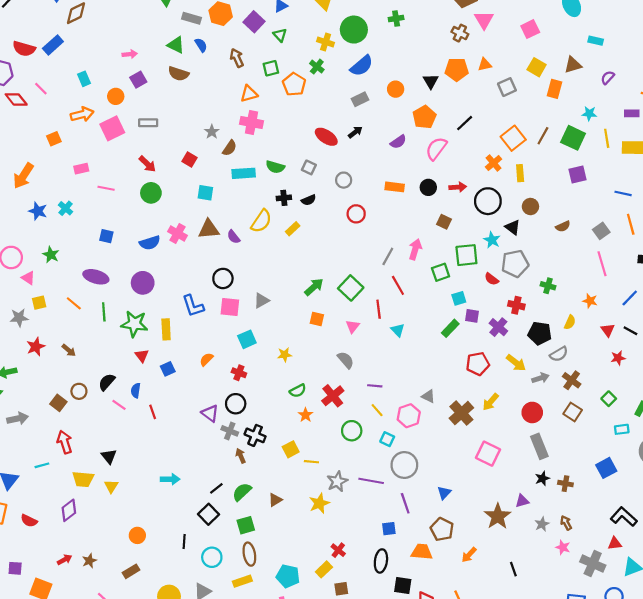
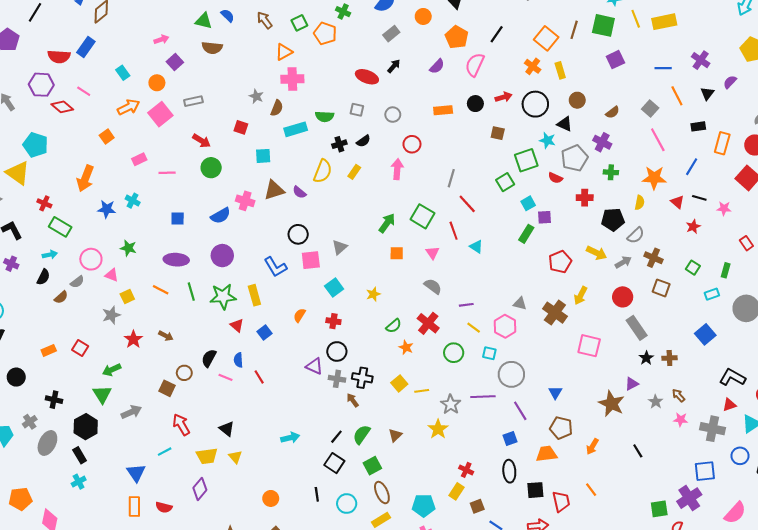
pink arrow: (415, 249) -> (397, 169), moved
orange star: (590, 301) -> (654, 178), size x1.6
purple cross: (498, 327) -> (602, 142), moved

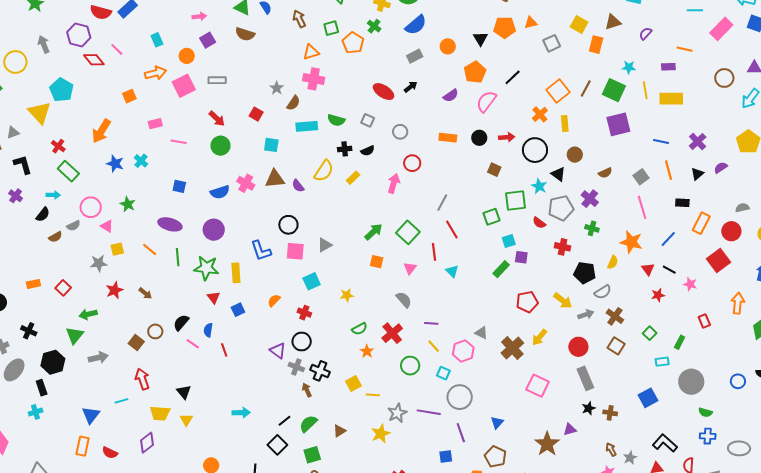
purple square: (615, 60) -> (618, 124), size x1.4
gray star: (656, 402) -> (630, 458), moved

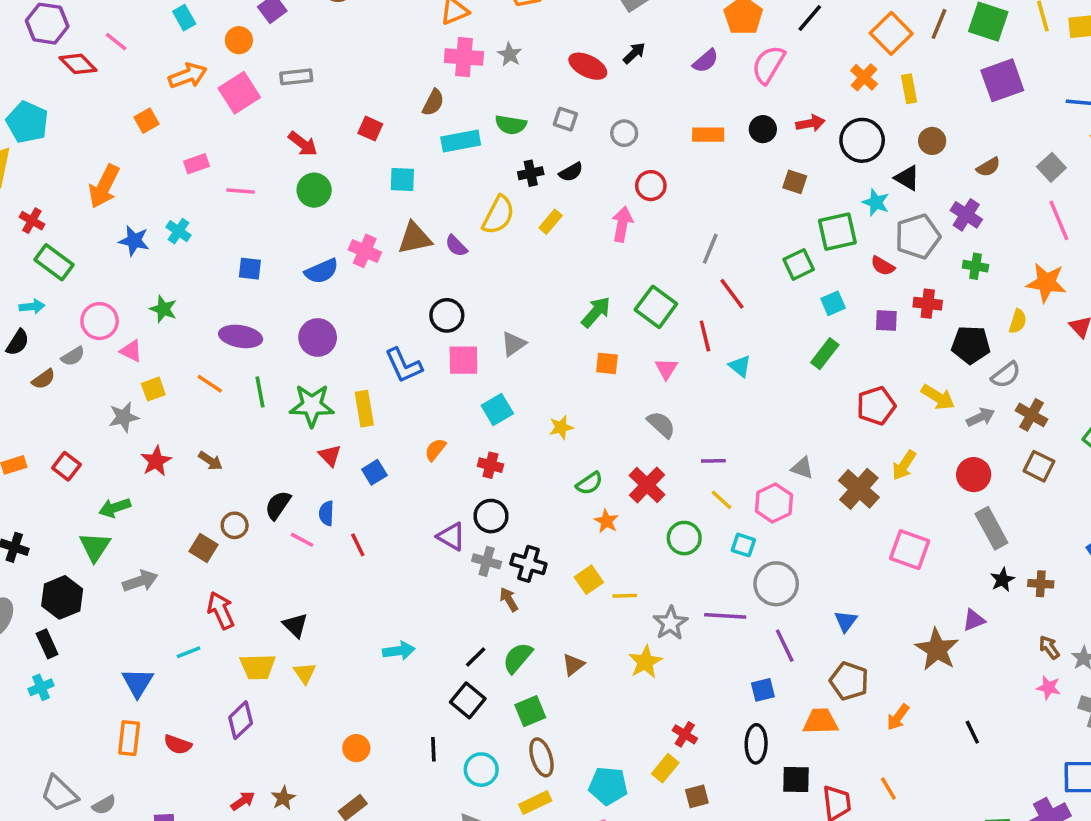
gray star: (277, 88) -> (510, 55), moved
purple square: (521, 257) -> (886, 320), moved

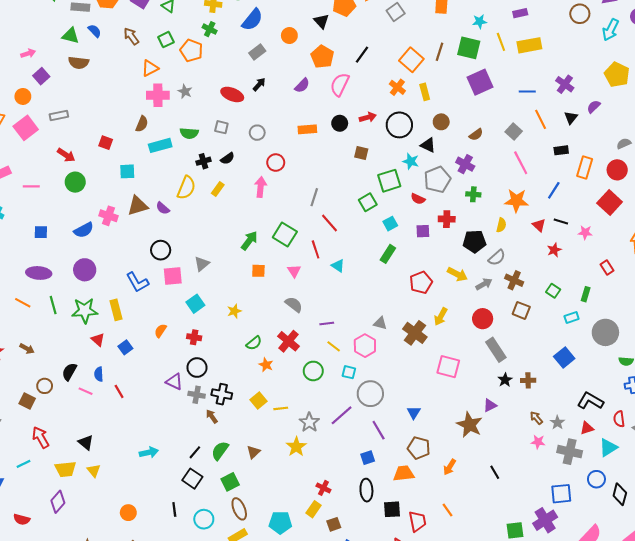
purple line: (725, 616) -> (342, 415), turned -40

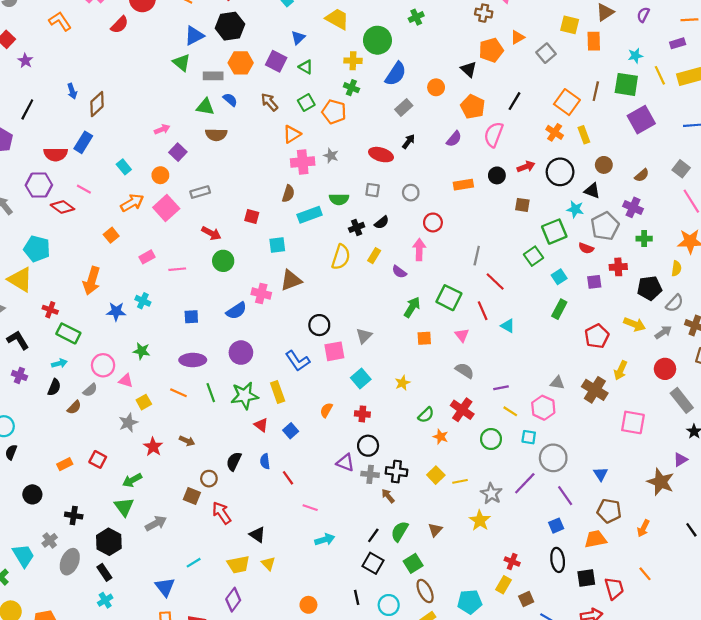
purple semicircle: (163, 208) -> (399, 272), moved
pink line: (86, 391) -> (310, 508), moved
red arrow: (41, 437) -> (222, 513), moved

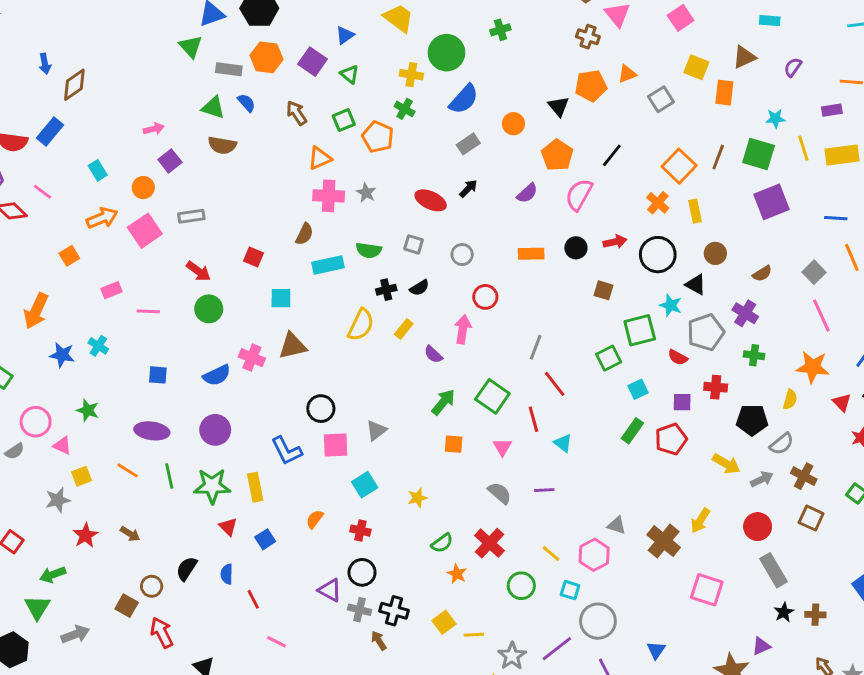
red pentagon: (597, 336) -> (671, 439), moved
purple line: (501, 388) -> (544, 490), moved

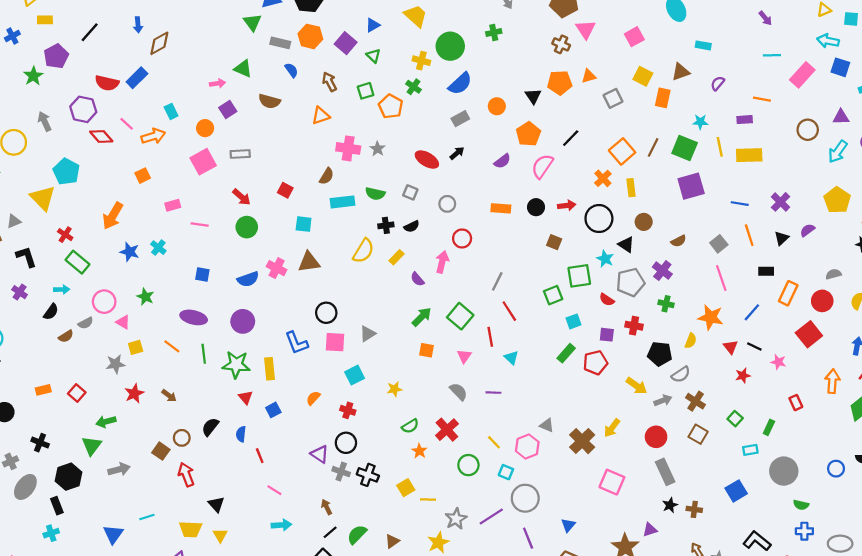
green triangle: (213, 108) -> (243, 69), moved
orange triangle: (320, 158) -> (321, 116), moved
orange arrow: (102, 218) -> (153, 136), moved
brown arrow: (379, 640) -> (327, 507), moved

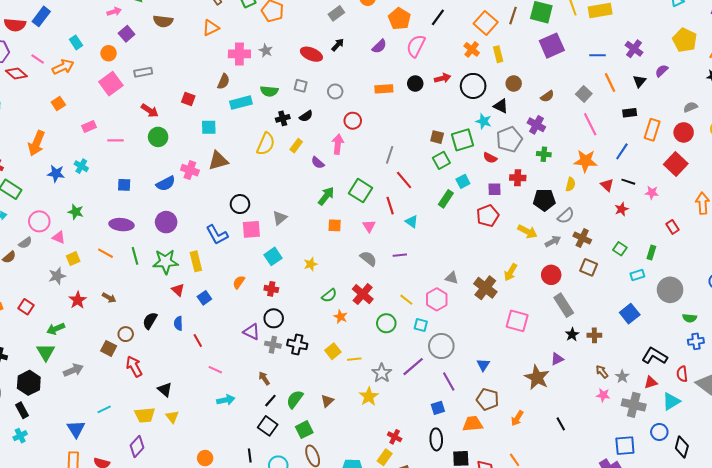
brown square: (554, 242) -> (437, 137), moved
green rectangle: (566, 353) -> (446, 199), moved

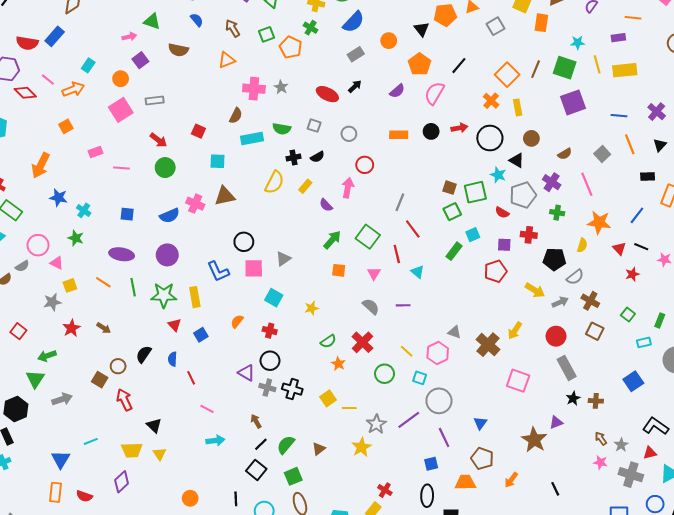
cyan rectangle: (76, 42) -> (88, 65), turned 64
pink line: (590, 124) -> (587, 184), moved
cyan cross: (81, 166) -> (84, 210), moved
cyan square: (273, 256) -> (274, 298), turned -30

